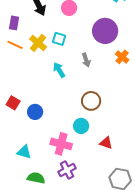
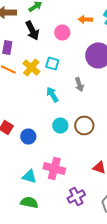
cyan circle: (81, 126) -> (60, 126), moved
cyan triangle: (24, 152) -> (29, 176), moved
purple cross: (67, 170) -> (76, 196), moved

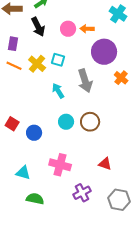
orange arrow: (85, 20) -> (87, 29), moved
gray arrow: (79, 84) -> (85, 81), size x1.6
cyan triangle: (29, 176) -> (23, 173), moved

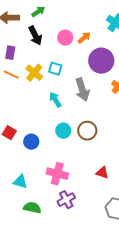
orange arrow: (87, 29) -> (84, 38), turned 136
purple cross: (82, 193) -> (66, 200), moved

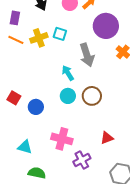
yellow cross: (34, 73) -> (39, 38), turned 30
cyan arrow: (55, 100) -> (68, 73), moved
red triangle: (102, 173) -> (107, 138), turned -40
purple cross: (66, 200) -> (82, 160), moved

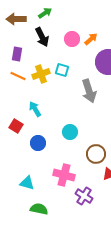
cyan arrow: (68, 73) -> (35, 109), moved
brown circle: (92, 96) -> (96, 154), moved
red square: (14, 98) -> (16, 126), moved
purple cross: (82, 160) -> (84, 196), turned -30

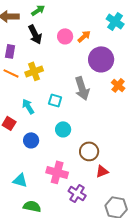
cyan square: (62, 70) -> (55, 100), moved

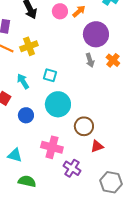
gray arrow: (82, 88) -> (90, 60), moved, size x0.6
cyan circle: (63, 129) -> (58, 104), size x1.6

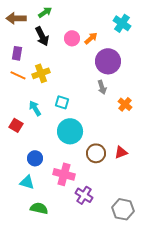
orange cross: (113, 60) -> (125, 104), moved
blue circle: (26, 115) -> (35, 158), moved
red triangle: (97, 146) -> (121, 152), moved

